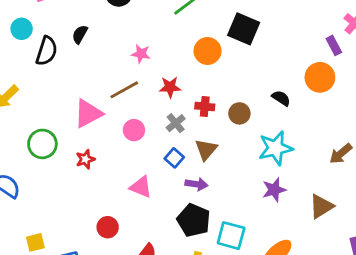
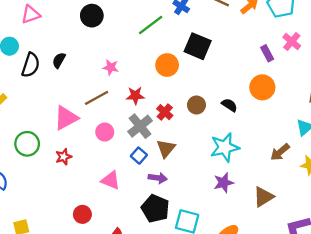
black semicircle: (80, 34) -> (59, 60), moved
purple rectangle: (334, 45) -> (267, 53), moved
red cross: (205, 106) -> (165, 112), turned 35
brown circle: (239, 113) -> (196, 105), moved
gray cross: (176, 123) -> (140, 126), size x1.5

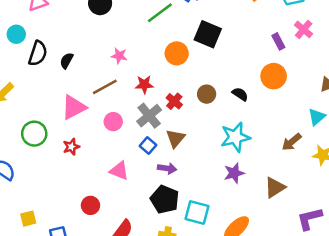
black semicircle: (59, 60) -> (67, 61), moved

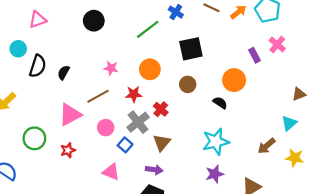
black square: (208, 34) -> (191, 49), turned -35
orange circle: (177, 53) -> (150, 69), moved
orange circle: (274, 76) -> (234, 80), moved
brown circle: (207, 94) -> (188, 84), moved
blue square: (148, 146) -> (125, 145), moved

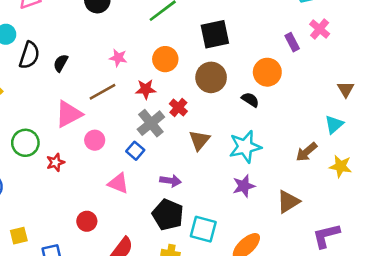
brown circle: (188, 84) -> (211, 77), size x1.5
brown triangle: (299, 94) -> (346, 89), turned -40
pink circle: (106, 128) -> (95, 140), moved
brown triangle: (162, 143) -> (199, 140), moved
red star: (68, 150) -> (55, 162), moved

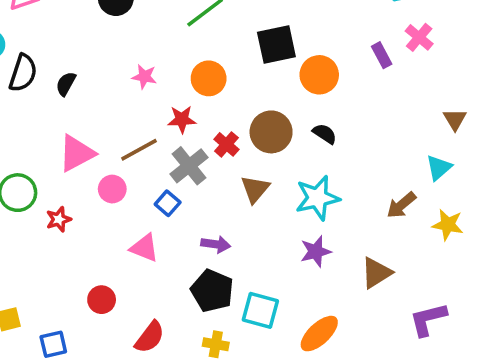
orange circle: (267, 72) -> (319, 75), moved
brown circle: (211, 77) -> (271, 132), moved
brown line: (103, 92) -> (139, 150), moved

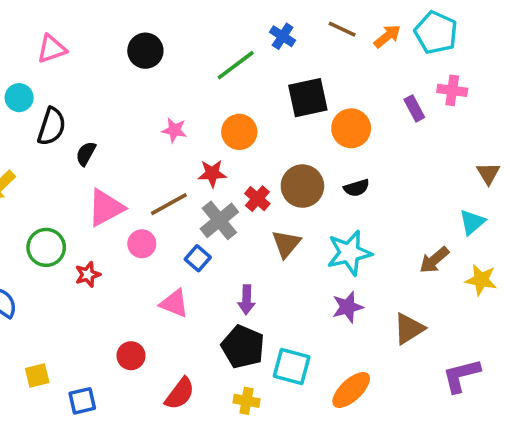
pink cross: (419, 37) -> (452, 90), turned -32
black semicircle: (66, 84) -> (86, 154), moved
black semicircle: (325, 134) -> (357, 188), turned 130
purple arrow: (216, 244) -> (246, 300), turned 84

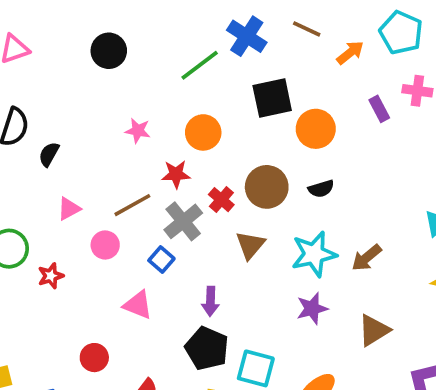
blue cross: (283, 36) -> (247, 36), size x1.5
orange arrow: (387, 36) -> (350, 53), moved
pink triangle: (106, 208) -> (69, 209), size x0.6
brown arrow: (434, 260) -> (367, 258), moved

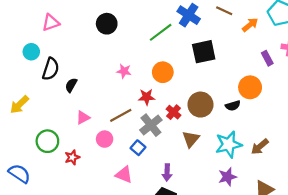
orange circle: (316, 129) -> (250, 87), moved

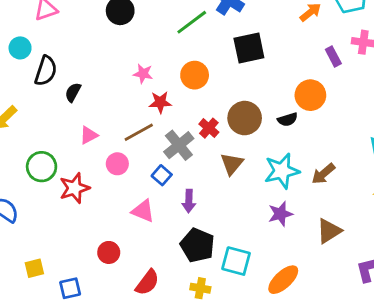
red star: (147, 97) -> (160, 102), moved
red star: (72, 157) -> (74, 188), size x1.5
purple arrow: (167, 172) -> (189, 201), moved

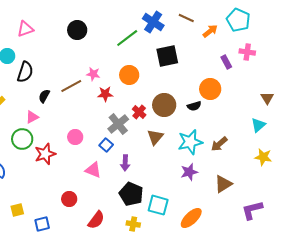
black semicircle: (73, 92) -> (44, 96), moved
brown line: (139, 132) -> (71, 86), moved
pink triangle: (89, 135) -> (32, 117), moved

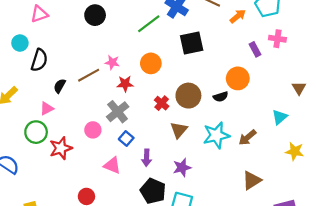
gray cross: (118, 124) -> (118, 112), moved
cyan triangle: (258, 125) -> (280, 117), moved
purple star: (189, 172) -> (182, 167), moved

